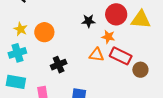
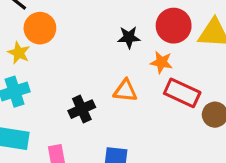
orange circle: (44, 32) -> (40, 28), moved
orange triangle: (97, 55) -> (125, 91), moved

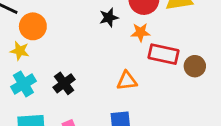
orange triangle: (125, 91) -> (127, 81), moved
black cross: (82, 109) -> (64, 83), moved

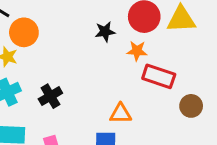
brown circle: (195, 66) -> (191, 106), moved
orange triangle: (127, 81) -> (121, 114), moved

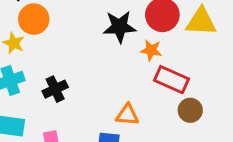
black star: (105, 32) -> (119, 27), size x1.5
brown circle: (191, 106) -> (190, 110), moved

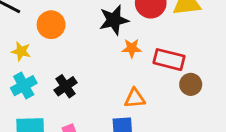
orange circle: (34, 19) -> (51, 25), moved
orange star: (151, 50) -> (132, 48), moved

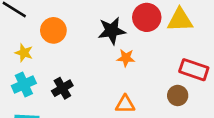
red rectangle: (169, 60) -> (194, 70), moved

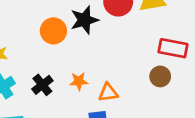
orange circle: (53, 30) -> (53, 31), moved
orange star: (126, 58) -> (79, 81), moved

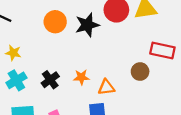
orange circle: (53, 31) -> (55, 22), moved
brown circle: (160, 76) -> (140, 72), moved

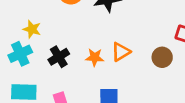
yellow star: (13, 53) -> (32, 29), moved
orange triangle: (106, 87) -> (121, 52), moved, turned -30

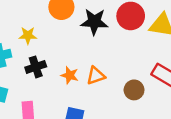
yellow star: (32, 29) -> (28, 35), moved, turned -30

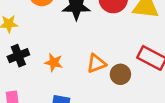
orange triangle: (96, 76) -> (96, 63), moved

